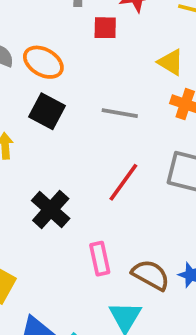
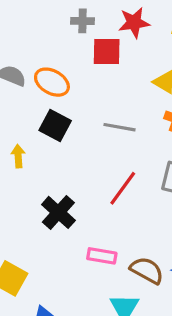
red square: (105, 28) -> (107, 51), size x1.4
pink rectangle: (100, 259) -> (102, 256), turned -68

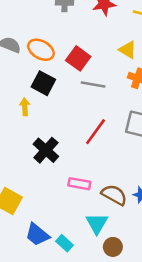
red square: (107, 51) -> (78, 58), moved, turned 35
yellow arrow: (18, 156) -> (25, 107), moved

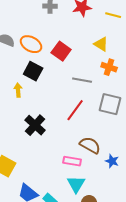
gray line: (93, 84) -> (82, 80), moved
pink rectangle: (79, 184) -> (72, 161), moved
brown semicircle: (114, 195) -> (90, 145), moved

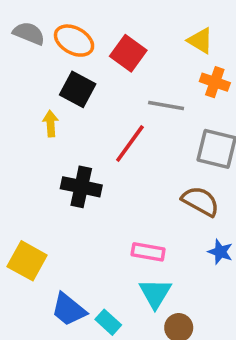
red line: (75, 110) -> (130, 143), moved
black cross: (35, 125) -> (81, 187), turned -30
brown semicircle: (90, 145) -> (200, 201), moved

